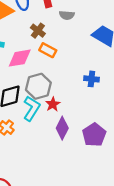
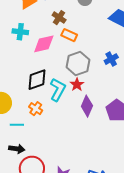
blue cross: (91, 79) -> (111, 59), turned -32
gray hexagon: (38, 86) -> (78, 64), moved

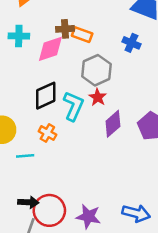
brown cross: (59, 18) -> (65, 29), moved, turned -32
blue cross: (111, 59) -> (131, 43), moved, turned -32
purple diamond: (87, 106) -> (113, 124), turned 30
black arrow: (17, 149) -> (28, 202), moved

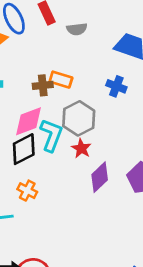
brown cross: (65, 29) -> (43, 85), moved
pink diamond: (50, 49) -> (28, 121), moved
cyan L-shape: (73, 106) -> (51, 135), moved

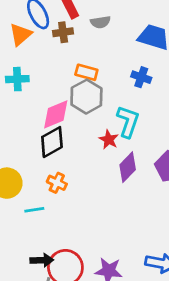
brown cross: (43, 85) -> (63, 32), moved
gray hexagon: (79, 118) -> (86, 97), moved
cyan L-shape: (51, 135) -> (128, 122), moved

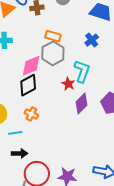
blue cross: (141, 77) -> (92, 40), turned 32
black arrow: (42, 260) -> (20, 153), moved

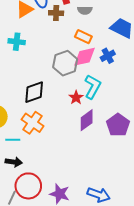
orange rectangle: (53, 36) -> (83, 37), moved
pink diamond: (31, 66) -> (85, 57), moved
orange cross: (31, 114) -> (33, 123), size x1.5

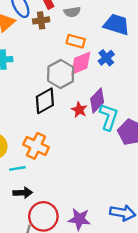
cyan L-shape: (92, 87) -> (109, 117), moved
black diamond: (34, 92) -> (45, 101), moved
purple diamond: (87, 120) -> (97, 100), moved

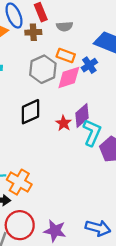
blue cross: (106, 58) -> (89, 65), moved
gray hexagon: (61, 74) -> (43, 69), moved
orange cross: (36, 146) -> (19, 182), moved

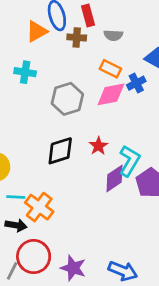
gray hexagon: (43, 69) -> (67, 99), moved
black diamond: (31, 112) -> (60, 151), moved
purple diamond: (82, 115) -> (115, 178), moved

